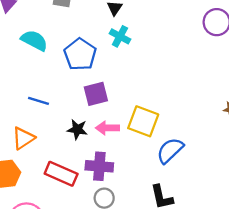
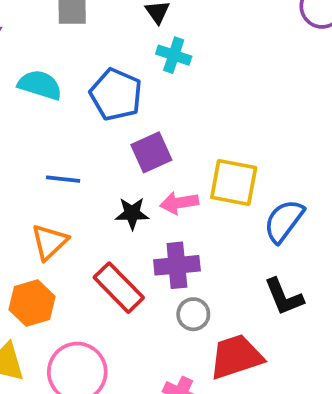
red rectangle: (61, 174) -> (119, 288), turned 32

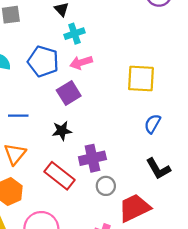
cyan cross: (174, 55) -> (74, 34), turned -30
yellow square: (234, 183) -> (141, 79), moved
pink arrow: (179, 203) -> (81, 62), moved
blue semicircle: (284, 221) -> (152, 124), size x0.7

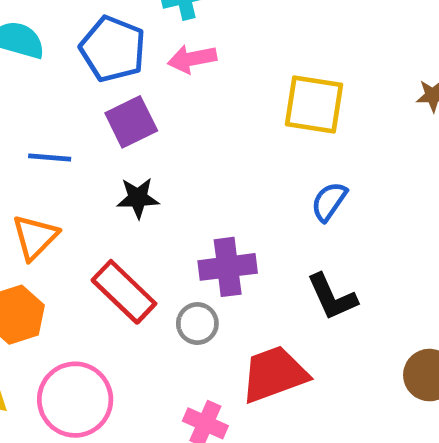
purple square: (69, 93) -> (131, 122), moved
purple cross: (92, 158) -> (228, 267), moved
gray circle: (106, 186) -> (197, 324), moved

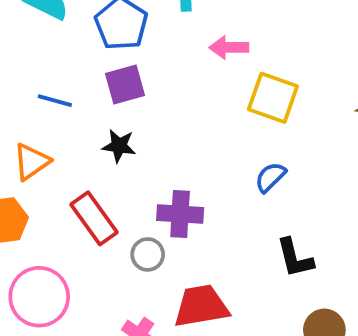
pink arrow: (192, 59) -> (229, 47), moved
black L-shape: (332, 297) -> (295, 258), moved

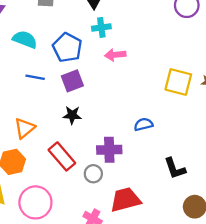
pink arrow: (229, 47) -> (115, 55), moved
yellow square: (273, 98) -> (178, 82), moved
blue line: (55, 101) -> (35, 77), moved
blue semicircle: (270, 177) -> (143, 124), moved, turned 36

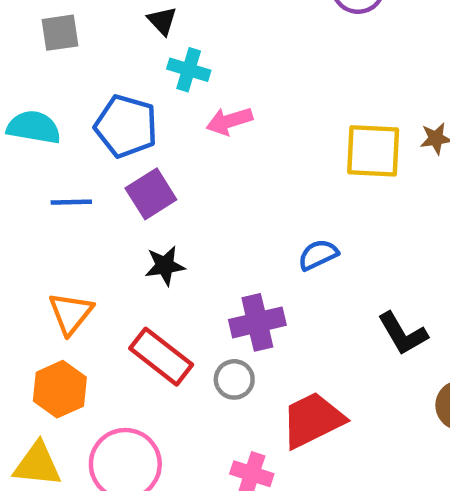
cyan cross: (101, 27) -> (189, 70), turned 36

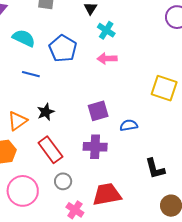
cyan cross: (189, 70) -> (106, 30), moved
purple square: (151, 194) -> (98, 111), moved
black star: (165, 266) -> (46, 112), moved, turned -30
gray circle: (234, 379) -> (63, 181), moved

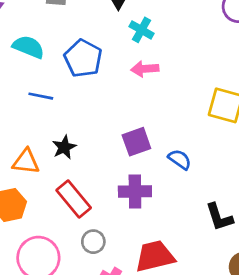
orange triangle: (17, 121) -> (26, 162), turned 45
blue semicircle: (129, 125) -> (180, 159), turned 48

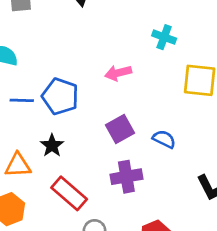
cyan cross: (142, 30) -> (164, 37), moved
blue pentagon: (83, 58) -> (60, 96), moved
pink arrow: (145, 69) -> (118, 73), moved

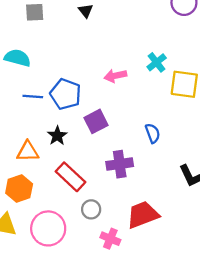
cyan cross: (164, 37) -> (157, 62), moved, turned 30
purple square: (120, 129) -> (96, 121), moved
blue semicircle: (164, 139) -> (153, 133), turned 42

